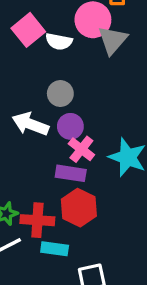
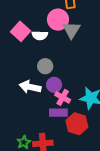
red hexagon: (79, 208) -> (77, 124), moved

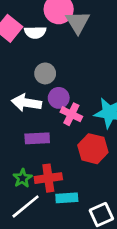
purple rectangle: (58, 113) -> (37, 138), moved

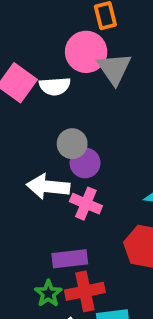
purple circle: (59, 98) -> (85, 163), moved
pink cross: (71, 114) -> (86, 204), moved
purple rectangle: (37, 138) -> (70, 259), moved

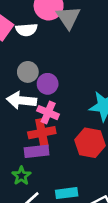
gray circle: (72, 144) -> (28, 72), moved
red cross: (85, 291) -> (42, 133), moved

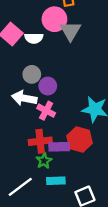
red cross: (42, 133) -> (40, 141), moved
purple rectangle: (37, 151) -> (59, 147), moved
green star: (21, 176) -> (44, 161), moved

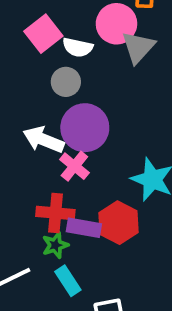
gray circle: (32, 74) -> (66, 82), moved
purple circle: (48, 86) -> (85, 128), size x1.6
cyan rectangle: (56, 181) -> (68, 281), turned 48

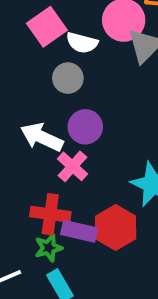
purple circle: (85, 128) -> (85, 127), size x0.7

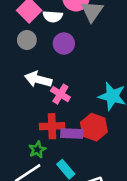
gray circle: (68, 78) -> (27, 40), moved
purple circle: (85, 127) -> (64, 43), moved
green star: (49, 248) -> (37, 150), moved

